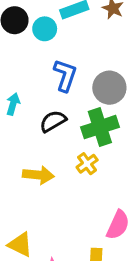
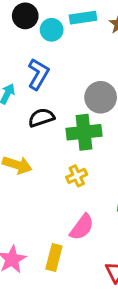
blue L-shape: (65, 75) -> (38, 74), moved
yellow cross: (87, 164) -> (77, 176), moved

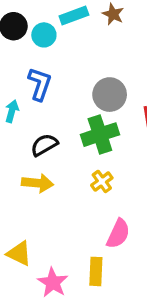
black semicircle: (41, 118) -> (44, 145), moved

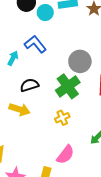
blue L-shape: (40, 84) -> (35, 44), turned -70
green cross: (100, 135) -> (68, 86), turned -30

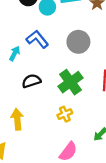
gray circle: (80, 61) -> (78, 42), moved
yellow arrow: (19, 109) -> (17, 119), moved, turned -114

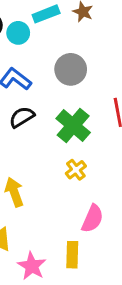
black semicircle: (31, 81) -> (22, 117), moved

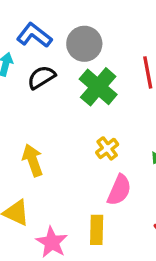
gray circle: (71, 69) -> (84, 44), moved
yellow cross: (76, 170) -> (107, 148), moved

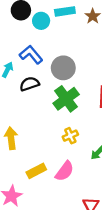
yellow cross: (107, 148) -> (70, 136), moved
yellow rectangle: (97, 230) -> (36, 171), moved, turned 48

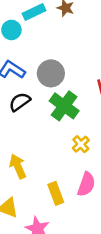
yellow rectangle: (36, 171) -> (56, 193), turned -66

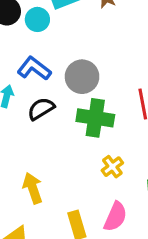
green cross: (64, 106) -> (95, 118), turned -32

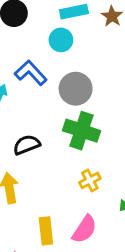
cyan circle: (37, 19) -> (61, 40), moved
black semicircle: (41, 109) -> (27, 145), moved

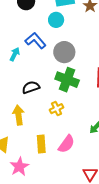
yellow cross: (90, 180) -> (57, 109), moved

